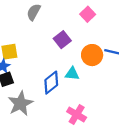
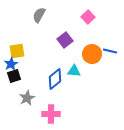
gray star: (20, 103) -> (27, 98), size x0.7
pink cross: (77, 115) -> (51, 114), moved, turned -30

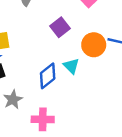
cyan triangle: (74, 71) -> (71, 66), turned 40

